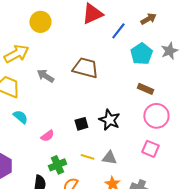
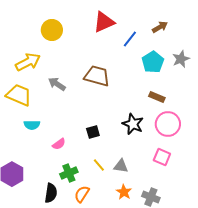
cyan semicircle: (20, 117) -> (32, 125), turned 140
black star: (109, 120) -> (133, 124), moved
yellow line: (87, 157) -> (99, 165), turned 32

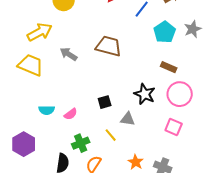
cyan semicircle: (32, 125) -> (47, 110), moved
gray triangle: (121, 166) -> (128, 119), moved

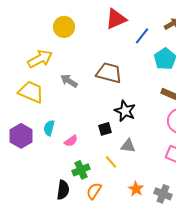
black star: (145, 94) -> (125, 111), moved
cyan semicircle: (47, 110) -> (49, 128), moved, turned 105
purple hexagon: (24, 144) -> (21, 136), moved

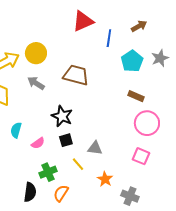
yellow circle: (64, 27) -> (36, 53), moved
blue line: (142, 36) -> (109, 38), turned -30
black star: (125, 111) -> (62, 116), moved
black square: (105, 129) -> (66, 140), moved
orange star: (136, 189) -> (105, 179), moved

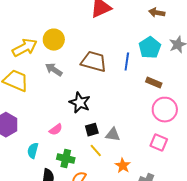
brown arrow: (139, 26) -> (157, 13), turned -140
blue line: (109, 38) -> (127, 62), moved
cyan semicircle: (16, 130) -> (33, 151), moved
black square: (66, 140) -> (92, 130), moved
green cross: (48, 172) -> (66, 159), turned 36

